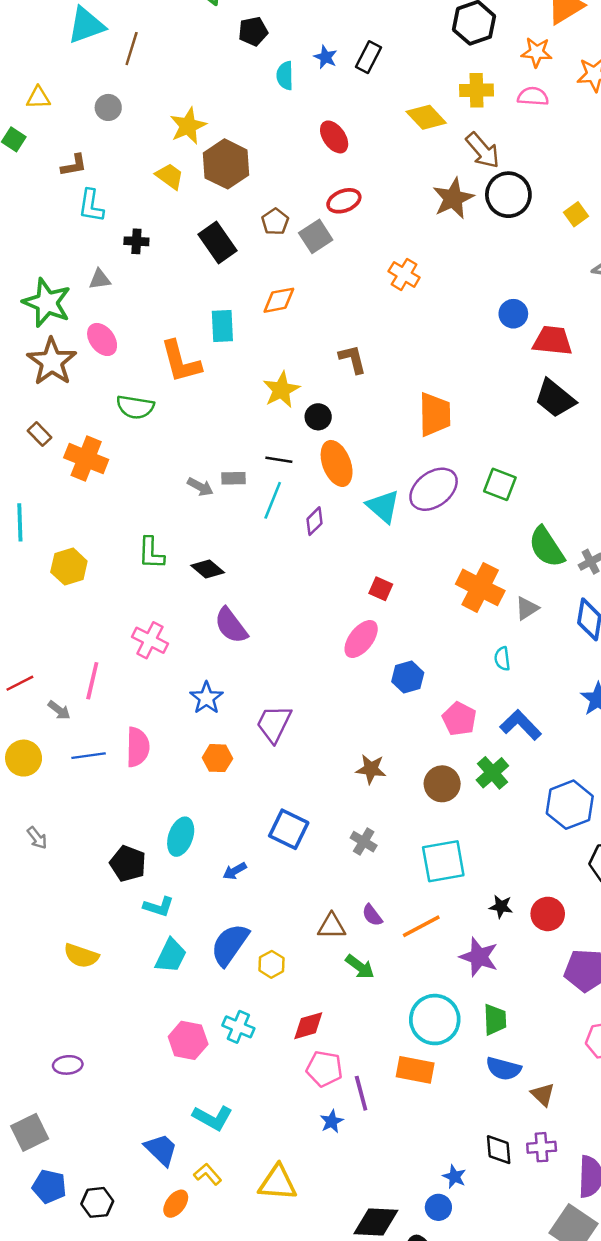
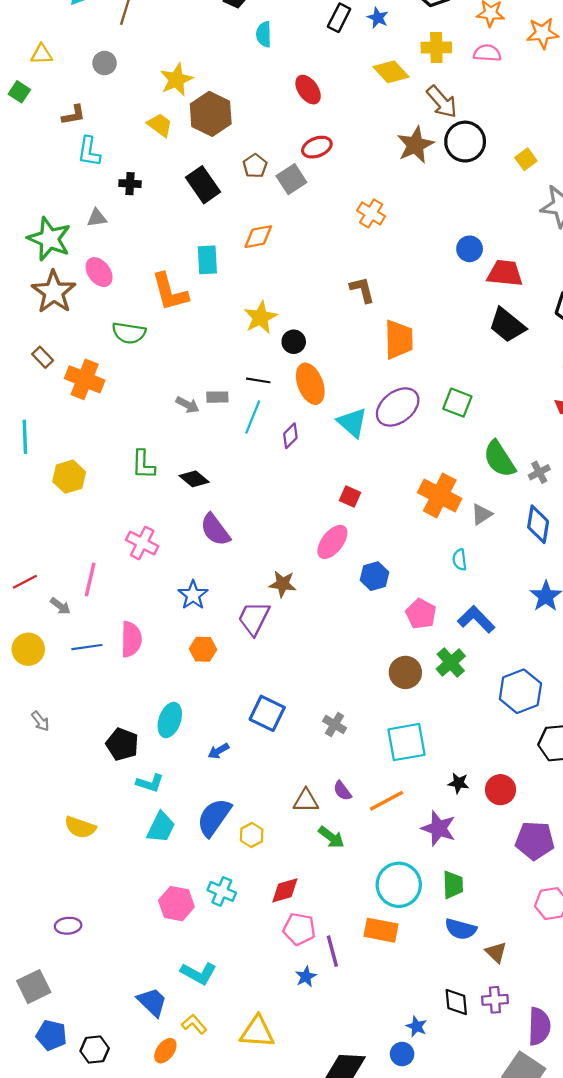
blue star: (326, 57) -> (378, 18), moved
brown L-shape: (353, 359) -> (362, 290), moved
brown star: (371, 769) -> (283, 584), moved

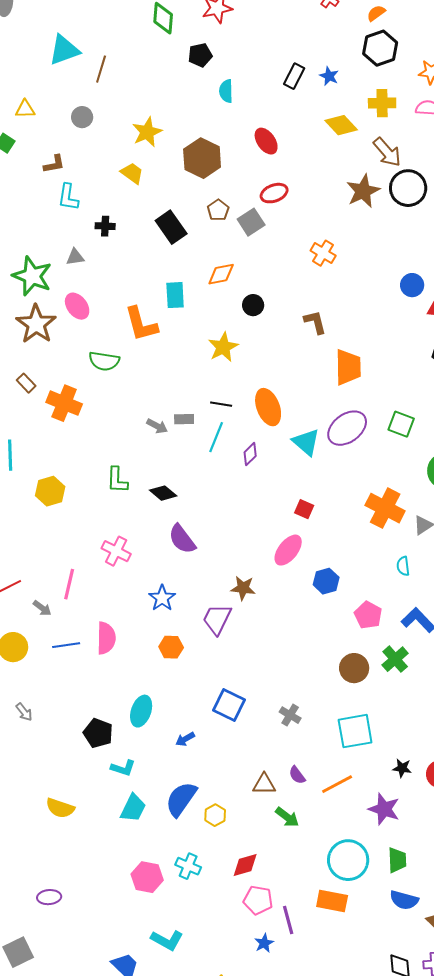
brown hexagon: (211, 114) -> (202, 158), moved
black circle: (294, 342) -> (253, 305), moved

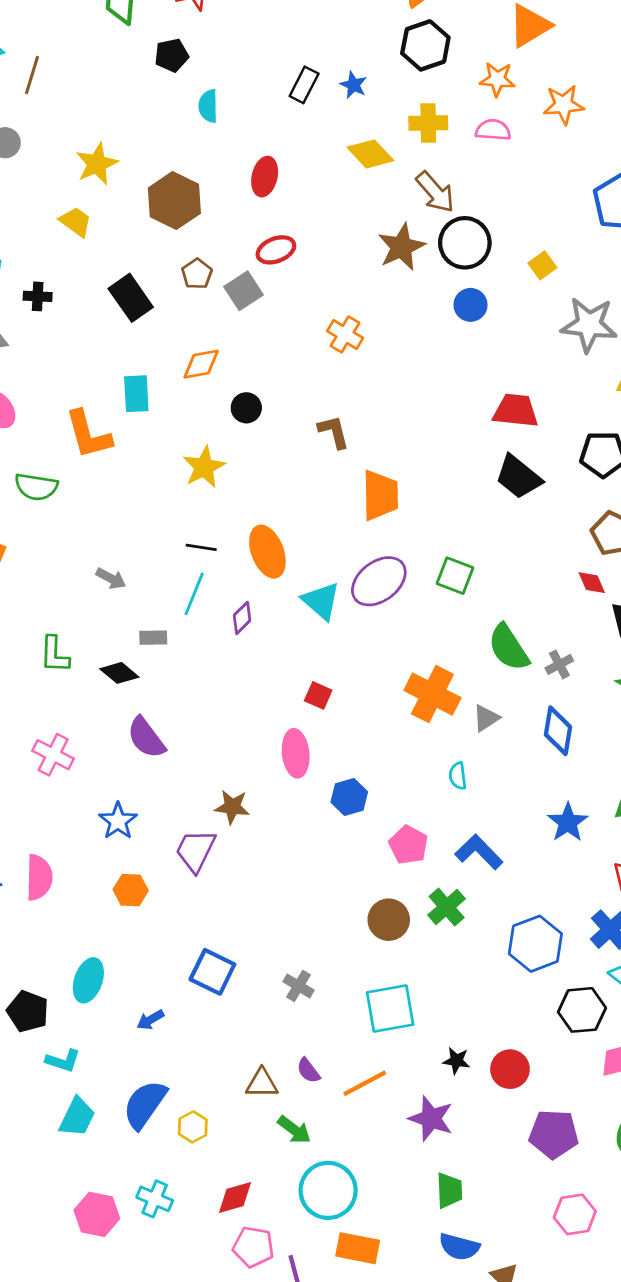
red ellipse: (266, 141) -> (265, 177), turned 48
blue circle: (412, 285) -> (471, 305), moved
gray rectangle: (184, 419) -> (153, 638), moved
pink ellipse: (288, 550) -> (296, 753), turned -44
cyan circle: (348, 860) -> (328, 1190), moved

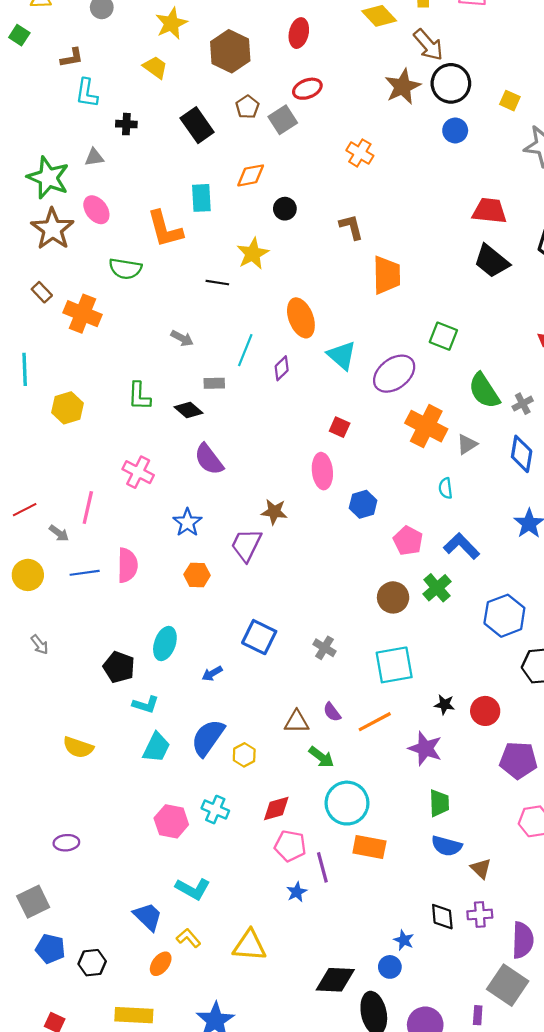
yellow square: (542, 265) -> (510, 101), turned -30
black line: (201, 547) -> (217, 283), moved
purple ellipse: (379, 581) -> (394, 374), moved

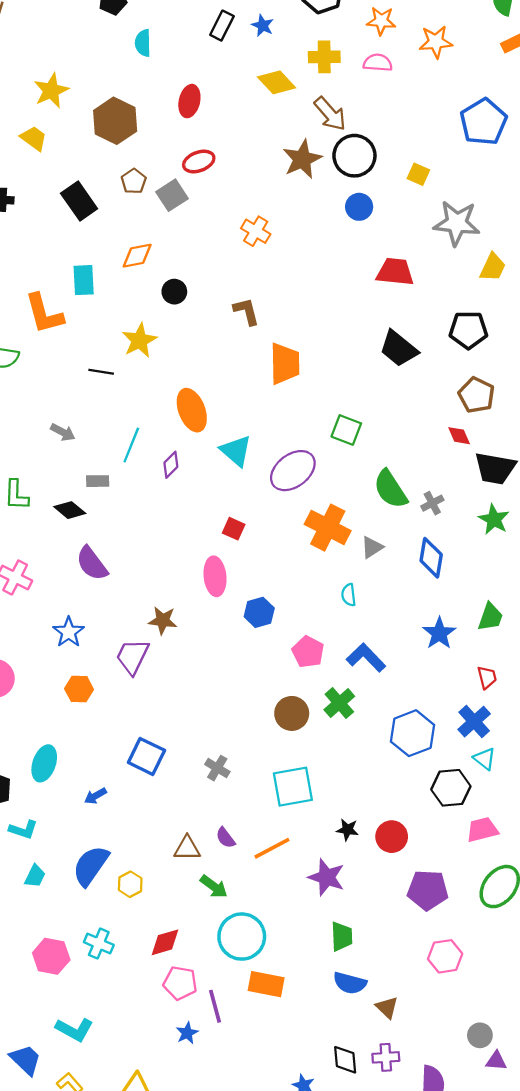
red trapezoid: (489, 211) -> (395, 272), moved
cyan trapezoid: (156, 747) -> (35, 876), size x0.7

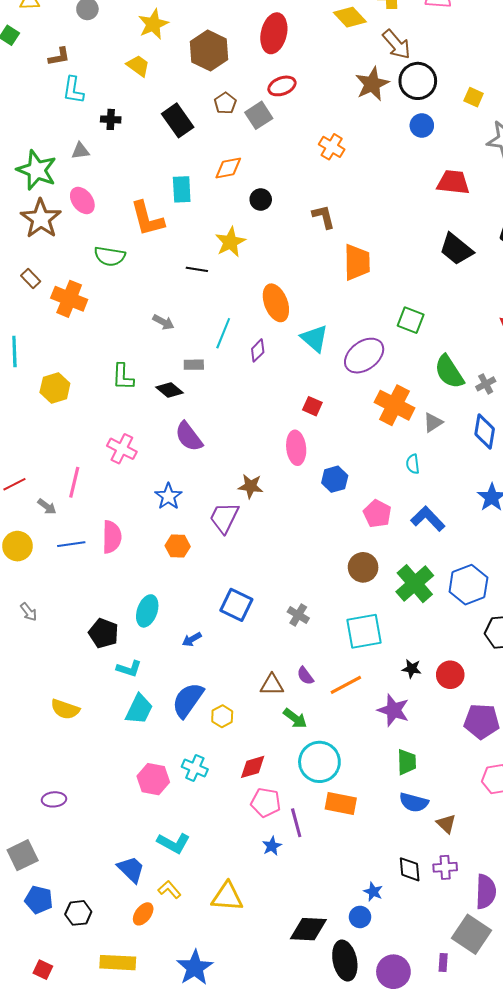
red ellipse: (189, 101) -> (274, 33), size x1.4
green cross: (339, 703) -> (415, 584), moved, size x1.4
cyan trapezoid: (35, 876) -> (139, 709), size x1.5

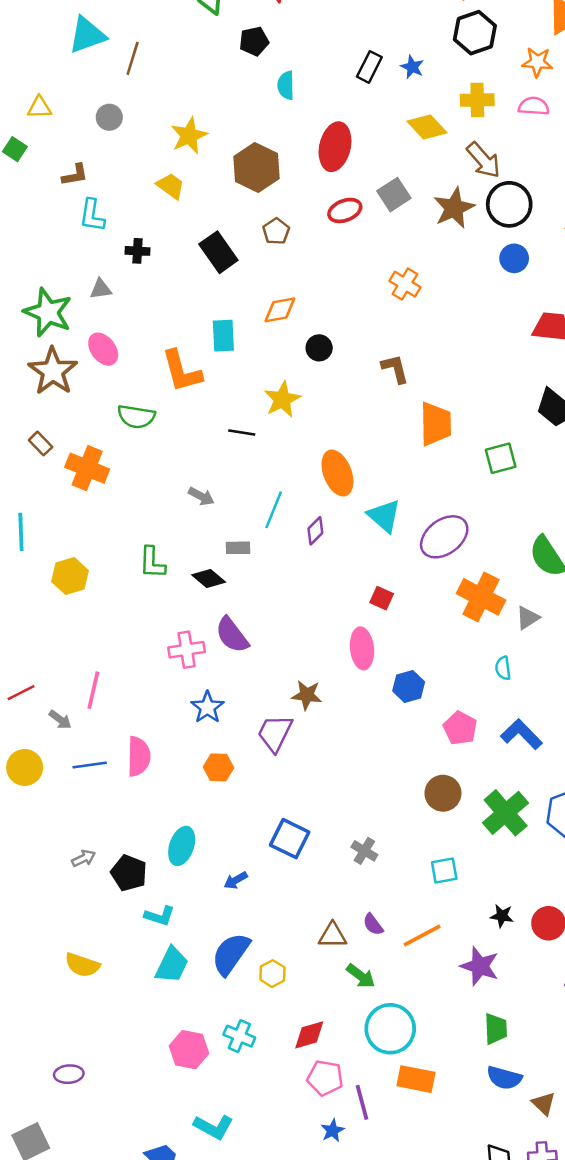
gray square: (259, 115) -> (394, 195), moved
green square: (411, 320) -> (501, 458), moved, turned -36
pink cross: (122, 449) -> (187, 650), moved, turned -36
gray arrow: (29, 612) -> (84, 858), moved, turned -78
cyan square: (364, 631) -> (444, 870), size x0.6

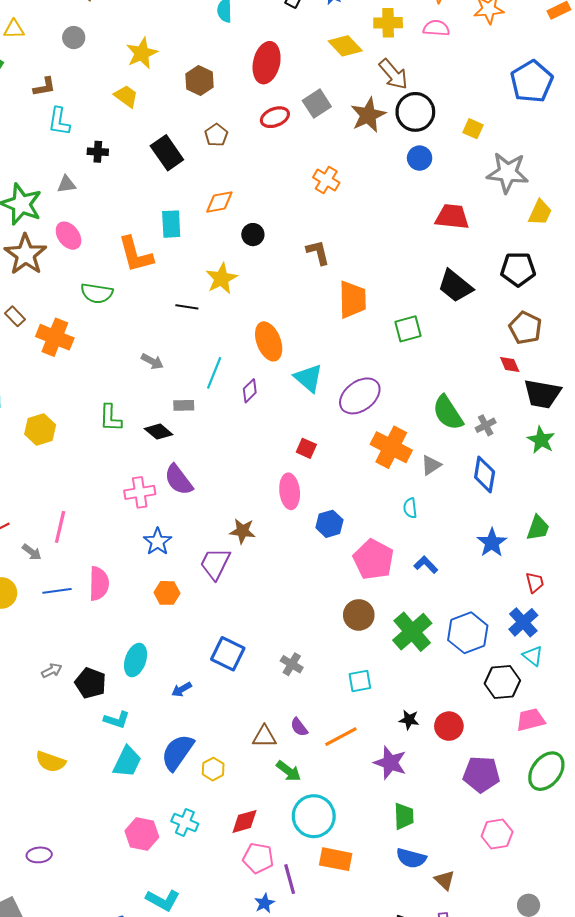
brown hexagon: (256, 168) -> (199, 80), size x0.7
pink pentagon: (460, 728) -> (373, 559), size x1.4
blue L-shape: (521, 734) -> (426, 565), size x0.7

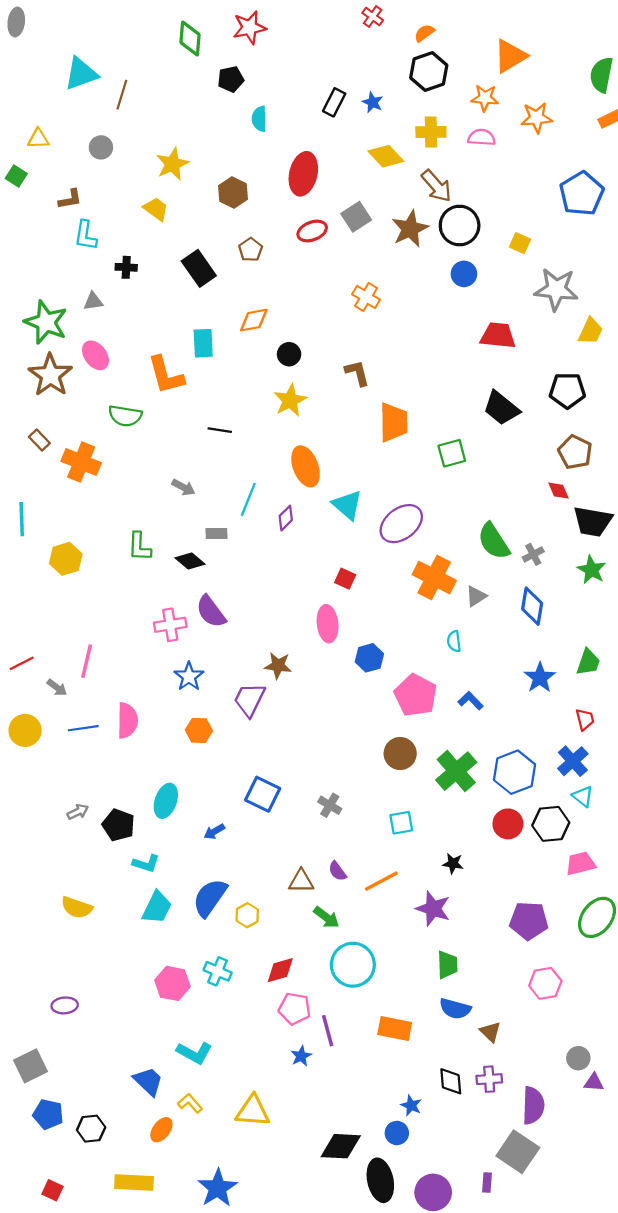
yellow star: (221, 279) -> (290, 400), moved
red circle: (449, 726) -> (508, 824), moved
orange rectangle: (336, 859) -> (395, 1029), moved

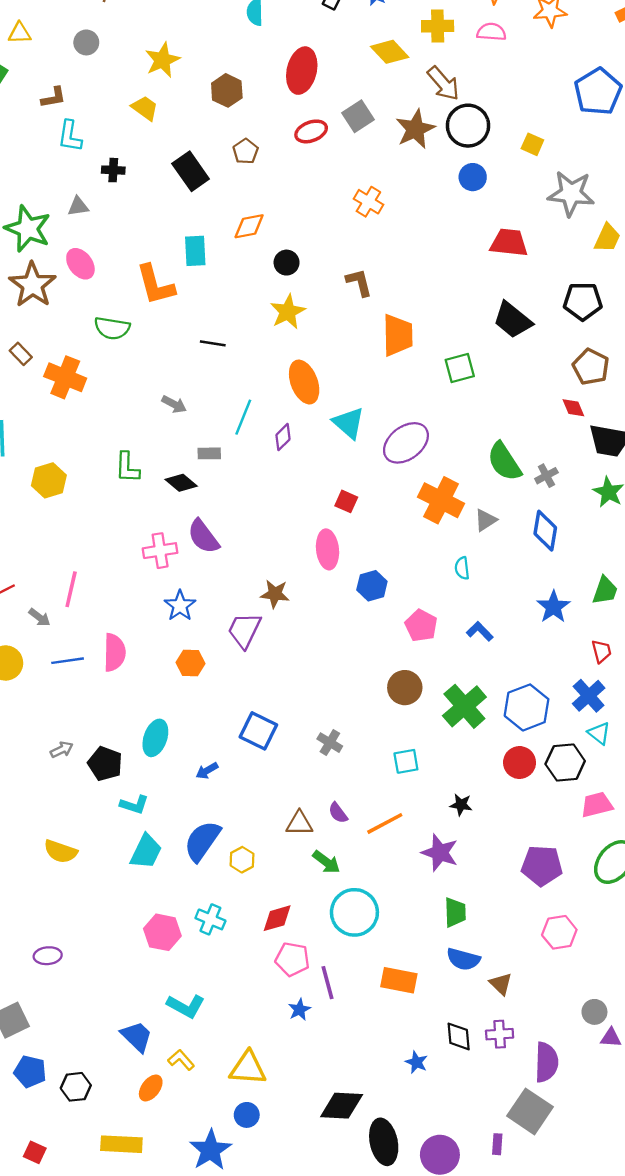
pink pentagon: (416, 695) -> (421, 626), size x0.7
blue circle: (397, 1133) -> (247, 1115), moved

